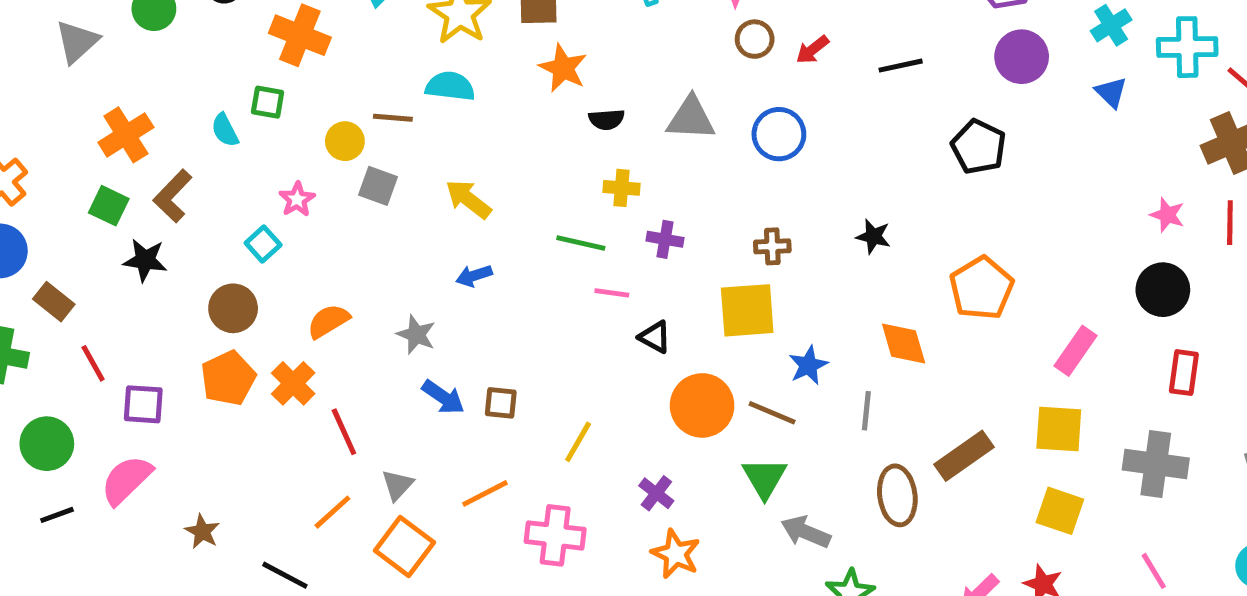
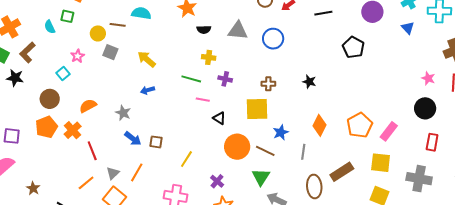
orange pentagon: (981, 288) -> (360, 125), moved
orange diamond: (904, 343) -> (320, 125), turned 40
orange line: (485, 493) -> (137, 172), moved, turned -36

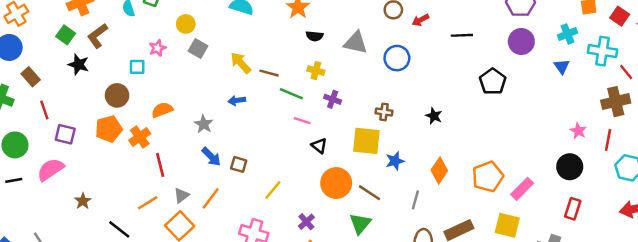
brown line: (118, 25) -> (269, 73), moved
cyan square: (63, 73) -> (137, 67), turned 32
blue star: (281, 132) -> (395, 161), moved

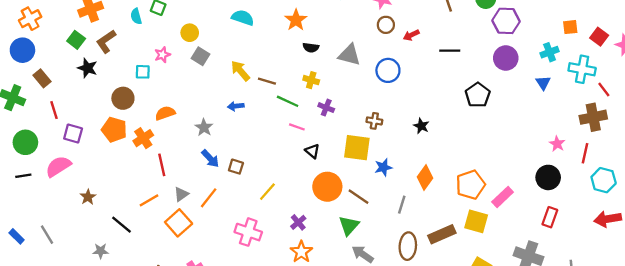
orange pentagon: (109, 129) -> (114, 130), turned 30
yellow square: (507, 225) -> (476, 221), moved

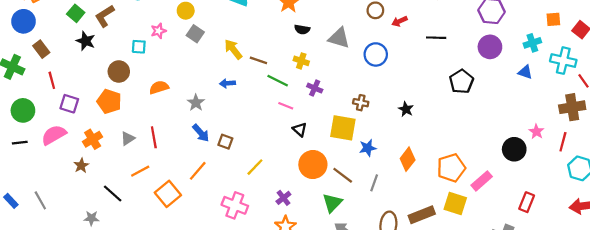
blue triangle: (543, 83) -> (525, 72), turned -40
orange cross: (143, 138) -> (93, 139), moved
black circle: (548, 177) -> (514, 149), moved
gray triangle: (181, 194) -> (128, 138), moved
gray line: (402, 205) -> (374, 183), moved

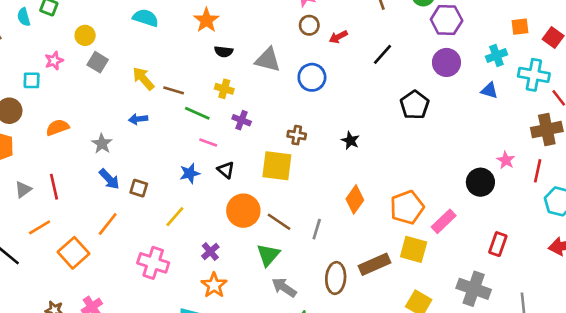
black line: (436, 38) -> (382, 54), turned -48
blue star: (368, 148) -> (190, 173), moved

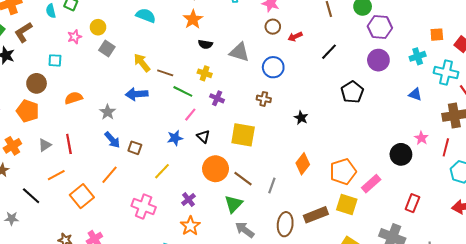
pink star: (54, 61) -> (75, 37), moved
blue triangle: (489, 90) -> (415, 94), moved
blue arrow: (138, 119) -> (137, 94), size x1.5
brown cross: (297, 135) -> (264, 99), moved
pink line: (208, 142) -> (190, 115), turned -72

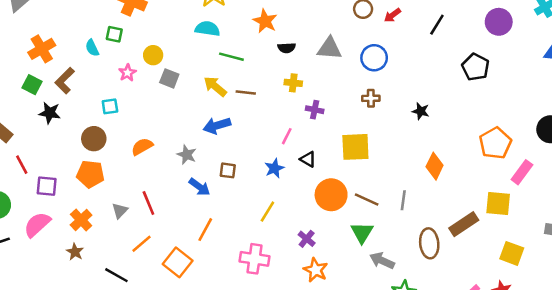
green line: (183, 91) -> (231, 57), moved
brown square: (135, 148) -> (228, 170), moved
orange pentagon: (343, 172) -> (495, 143), moved

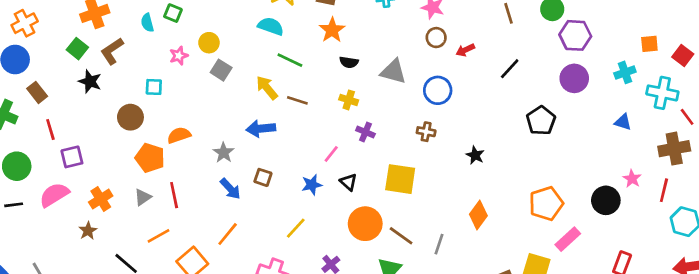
orange pentagon: (90, 174) -> (150, 158), moved
purple square: (47, 186) -> (72, 157), turned -30

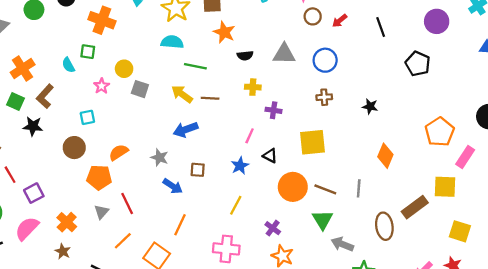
black line: (510, 69) -> (381, 27), turned -48

